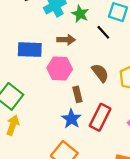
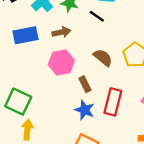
blue rectangle: (30, 50) -> (25, 35), moved

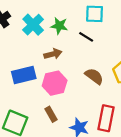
blue rectangle: (25, 35) -> (24, 75), moved
brown rectangle: (85, 84) -> (51, 114), moved

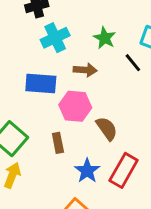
cyan cross: (33, 25) -> (55, 38), moved
brown semicircle: (94, 76) -> (107, 129), moved

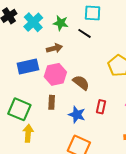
cyan cross: (55, 38) -> (33, 22), moved
brown rectangle: (58, 143) -> (52, 102), turned 32
red rectangle: (124, 170) -> (101, 107), size x0.6

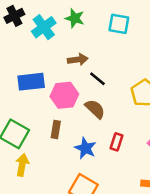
green star: (61, 23) -> (75, 18), moved
black line: (85, 33) -> (97, 79), moved
brown arrow: (54, 48) -> (78, 60), moved

